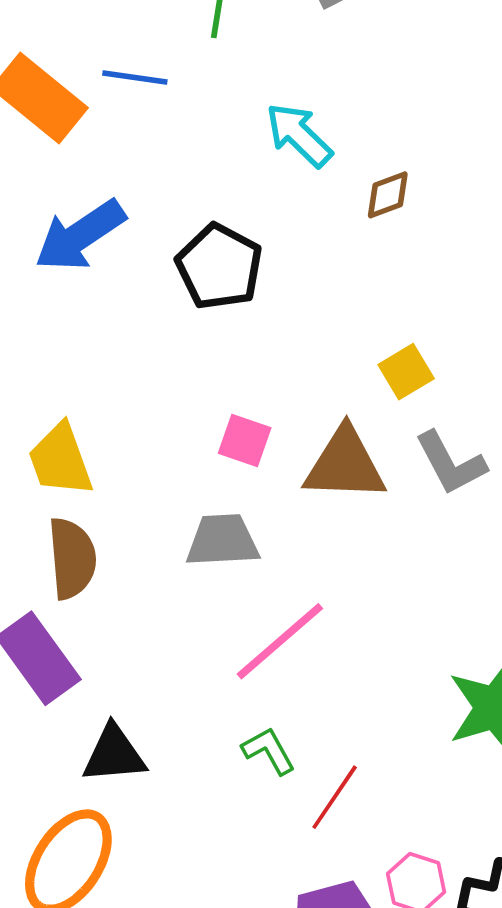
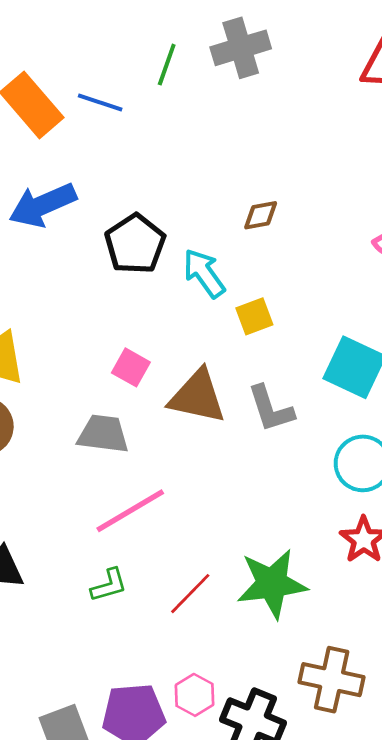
cyan arrow: (299, 135) -> (204, 273), moved
yellow square: (406, 372) -> (254, 316), moved
green L-shape: (269, 751) -> (109, 585), turned 93
red line: (335, 797) -> (190, 594), moved

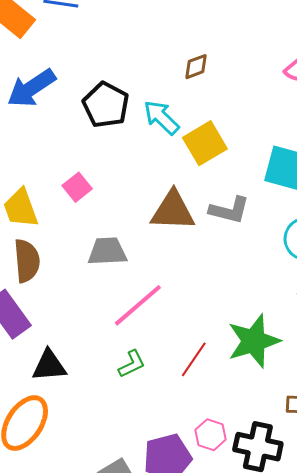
yellow square: (254, 316) -> (205, 143), size x1.5
pink square: (131, 367) -> (77, 187), moved, turned 32
gray L-shape: (271, 409) -> (229, 210), turned -48

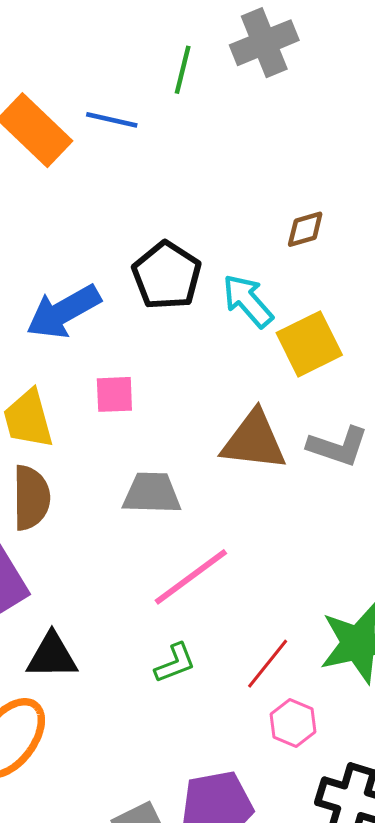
blue arrow: (31, 88) -> (63, 312), moved
pink square: (77, 187) -> (114, 394), turned 32
pink hexagon: (211, 435) -> (293, 723), moved

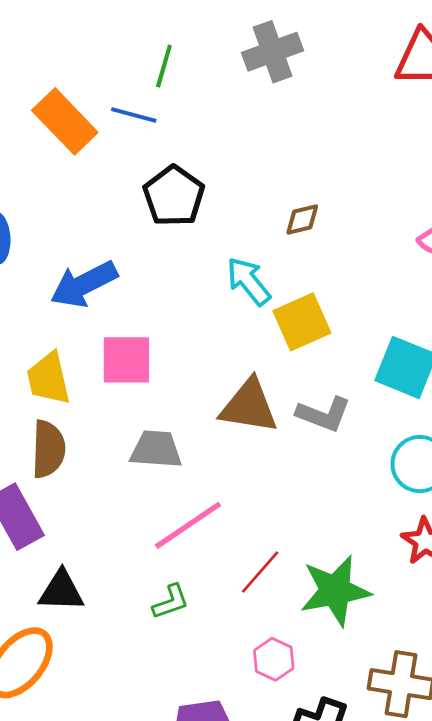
green line: (183, 70) -> (164, 66), moved
black pentagon: (167, 276) -> (174, 196), moved
pink square: (114, 394) -> (126, 360), size x1.5
red line: (268, 664) -> (260, 572), moved

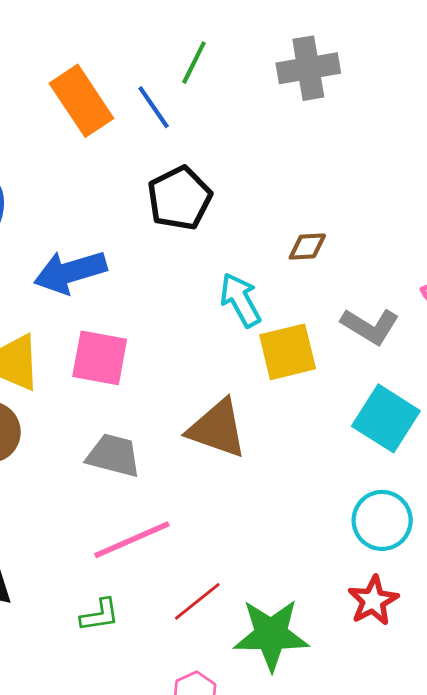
blue line: (134, 115) -> (154, 107), turned 30
gray L-shape: (324, 414) -> (370, 326), moved

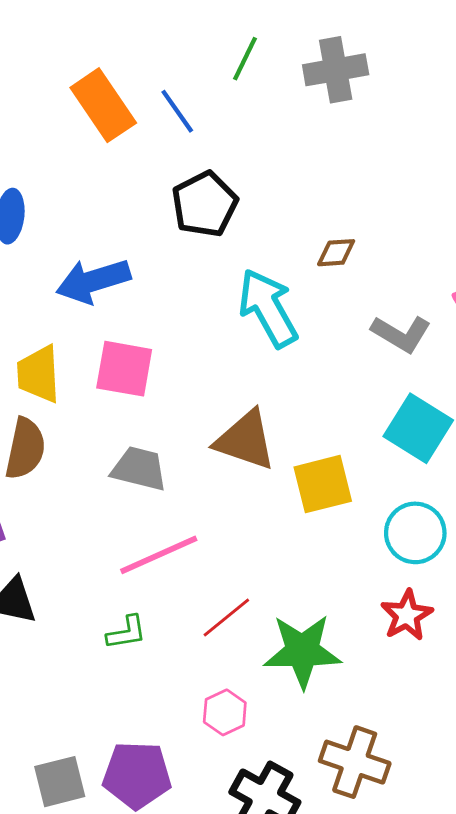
green line: (194, 63) -> (245, 59), moved
cyan arrow: (240, 300) -> (268, 308), size x1.4
yellow square: (288, 352) -> (323, 484), moved

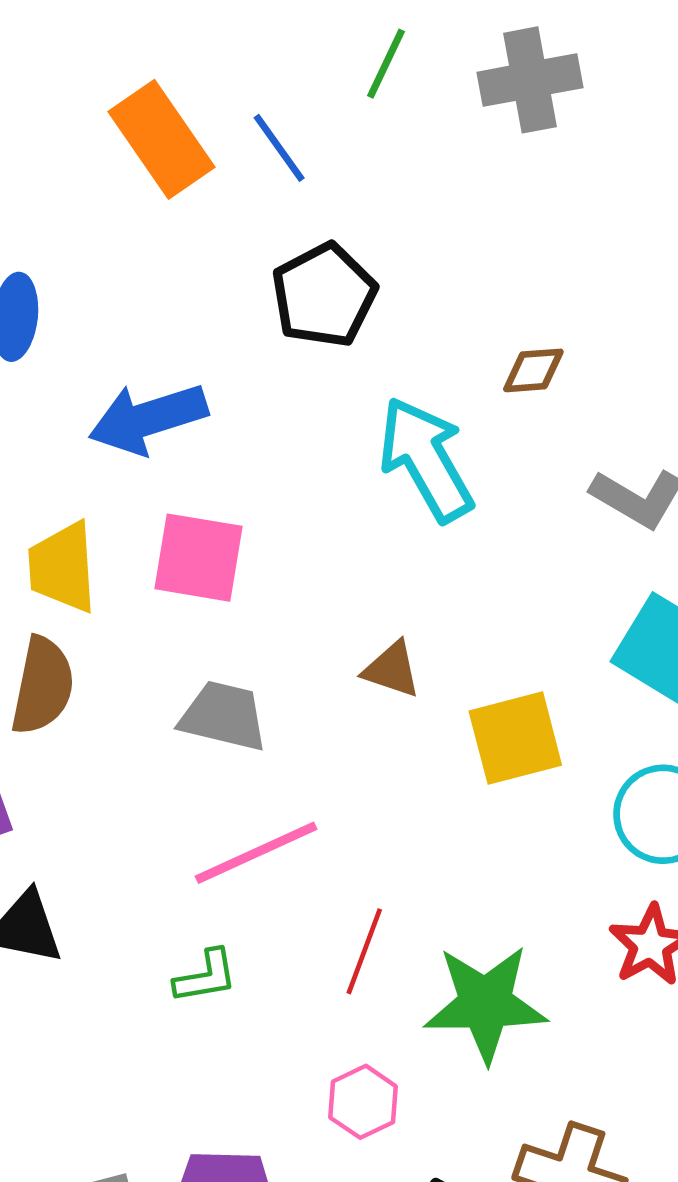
brown triangle: (245, 440) -> (392, 669), size x0.6
red line: (226, 618) -> (364, 951), turned -30

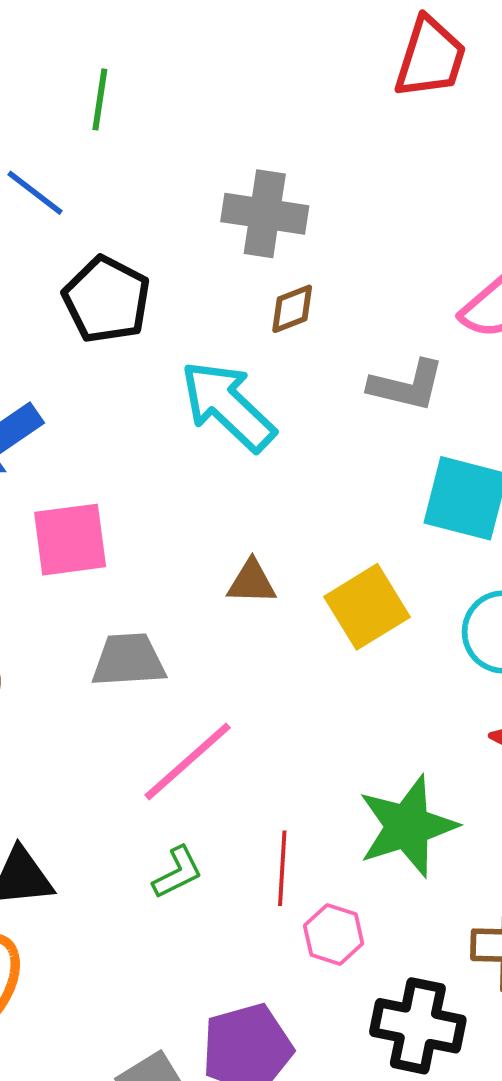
gray cross: (530, 80) -> (265, 214), moved, turned 36
red line: (364, 951) -> (282, 868), moved

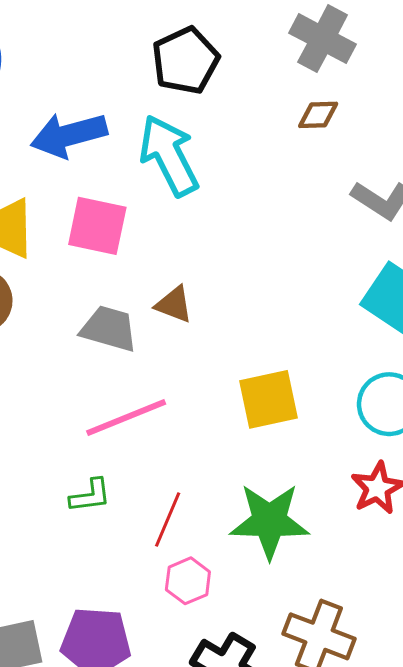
cyan arrow: (228, 406) -> (169, 155), moved
brown triangle: (252, 582) -> (174, 304), moved
yellow square: (367, 607) -> (268, 399), moved

